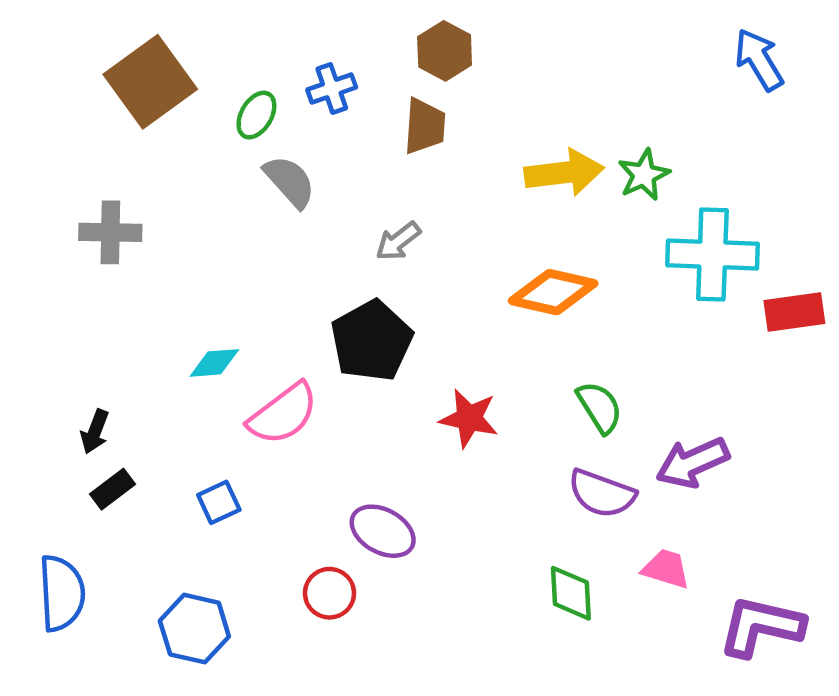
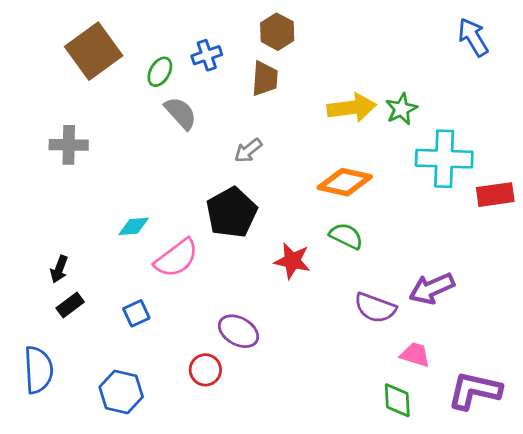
green semicircle: (600, 407) -> (346, 236), moved, turned -32
green diamond: (571, 593) -> (397, 400), moved

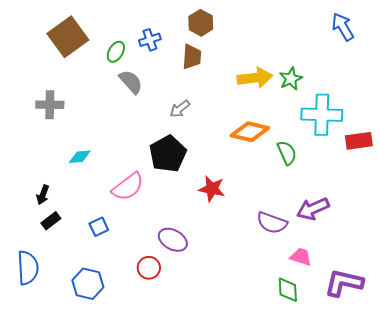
cyan diamond: (134, 226) -> (80, 157), moved
green semicircle: (346, 236) -> (287, 153), moved, turned 40

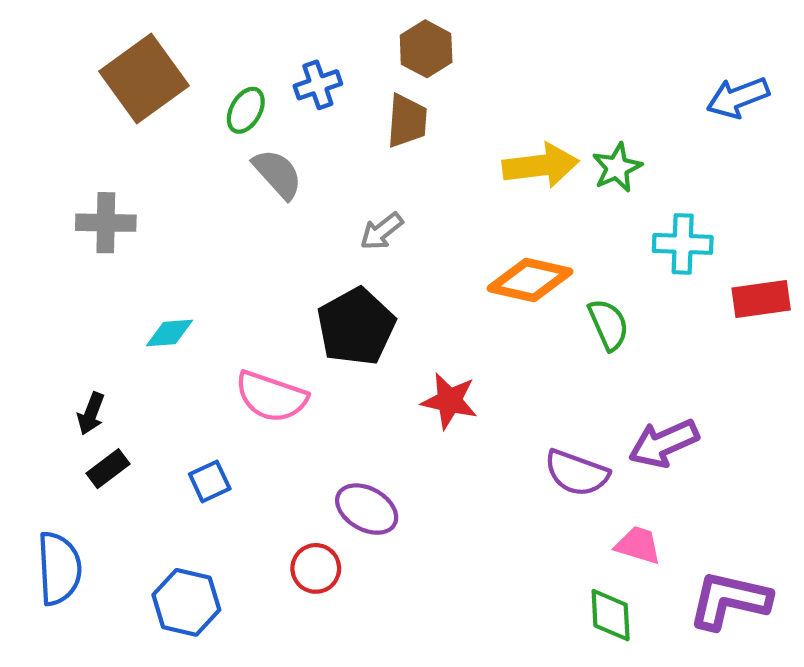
blue arrow: (343, 27) -> (738, 98), moved, turned -80
cyan cross: (322, 115) -> (683, 244), size x0.7
pink semicircle: (128, 187) -> (271, 397), turned 56

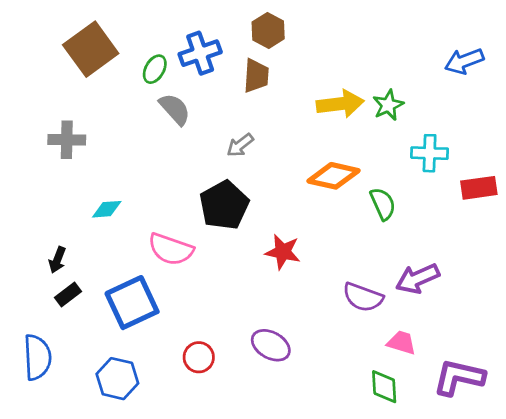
blue cross: (318, 85) -> (200, 53), size x1.4
blue square: (210, 481) -> (132, 303), size x2.0
purple ellipse: (367, 509) -> (271, 345), moved

